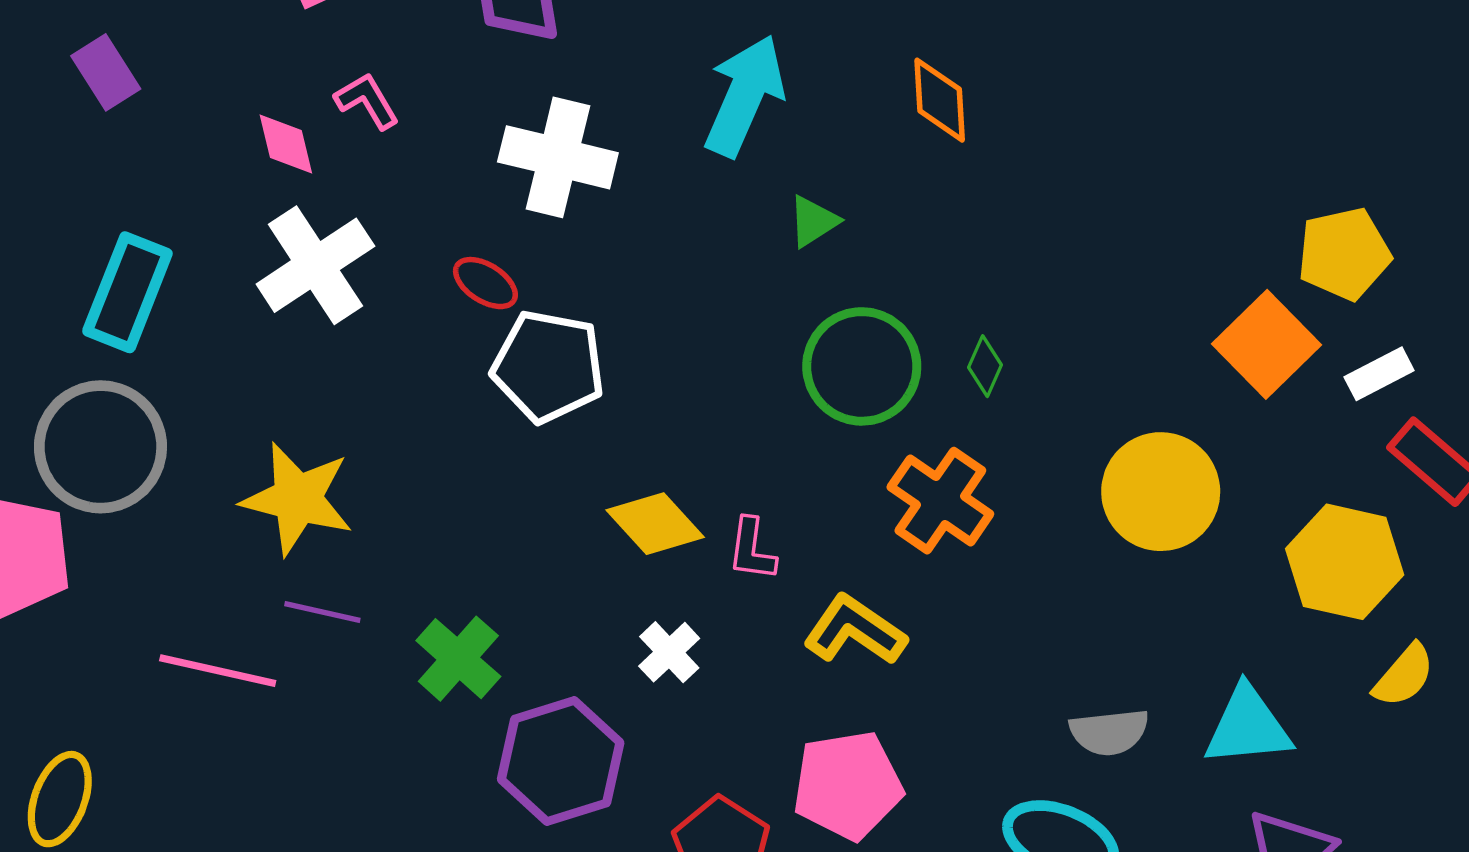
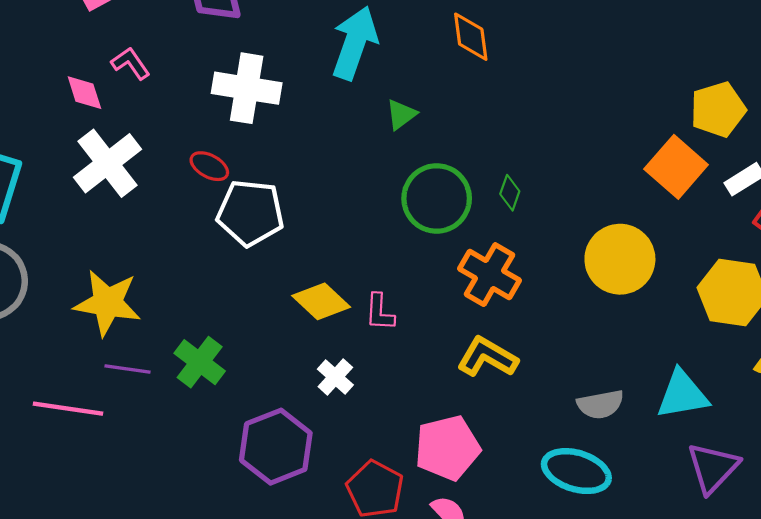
yellow L-shape: (855, 630) -> (487, 357), moved
green cross: (458, 659) -> (200, 362), moved

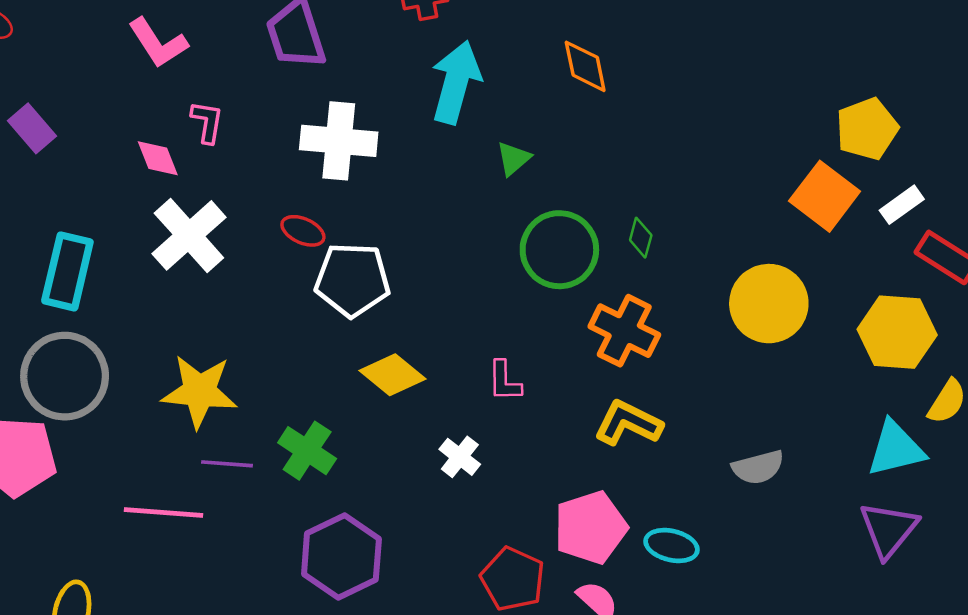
pink L-shape: (131, 63) -> (207, 122), turned 48
yellow diamond: (321, 301) -> (393, 375), moved
cyan triangle: (682, 395) -> (896, 449), moved
purple hexagon: (276, 447) -> (341, 556), moved
cyan ellipse: (576, 471) -> (671, 546), moved, size x0.7

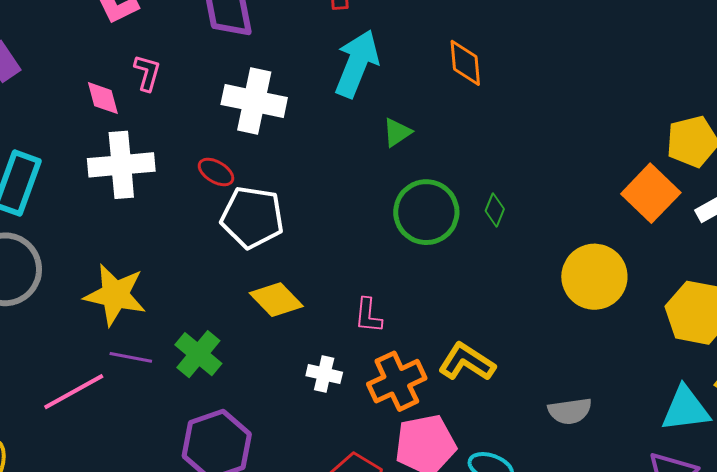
white cross: (189, 235) -> (121, 165), turned 30
orange cross: (624, 331) -> (397, 381), moved, turned 32
white cross: (460, 457) -> (324, 374), turned -32
pink line: (164, 513) -> (74, 392), turned -40

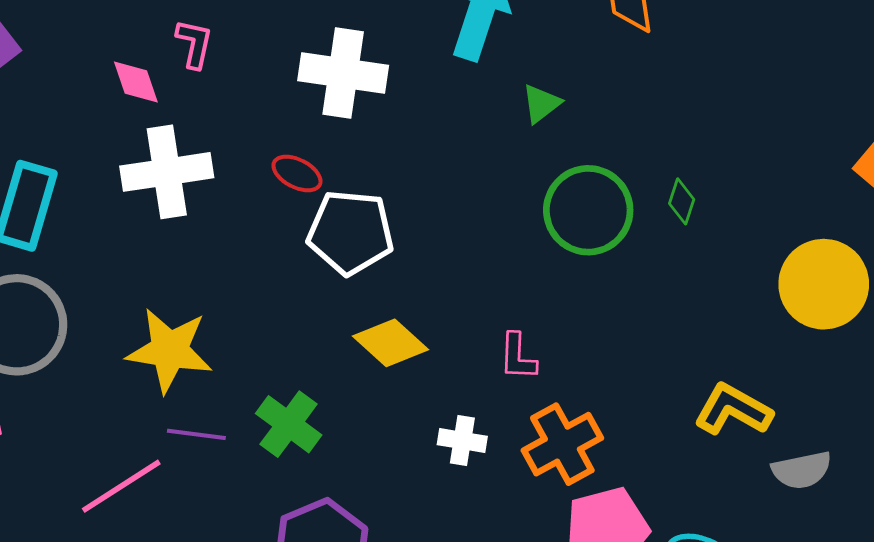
yellow L-shape: (467, 362) -> (733, 410), moved

